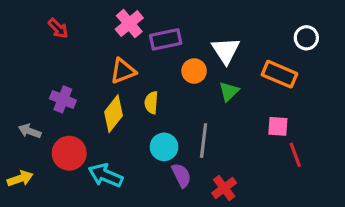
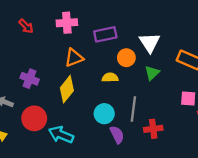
pink cross: (129, 24) -> (67, 23), moved, turned 36
yellow semicircle: (151, 103) -> (110, 78), moved, turned 84
red cross: (224, 188) -> (153, 129), moved, turned 30

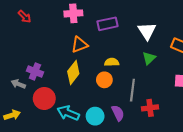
red arrow: (26, 26) -> (25, 17), moved
orange circle: (126, 58) -> (104, 80), moved
purple cross: (30, 79) -> (35, 72), moved
cyan circle: (104, 114) -> (95, 116), moved

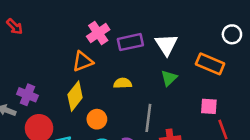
pink cross: (73, 13) -> (98, 33), moved, turned -30
purple rectangle: (108, 24) -> (130, 42), moved
orange circle: (104, 80) -> (97, 119), moved

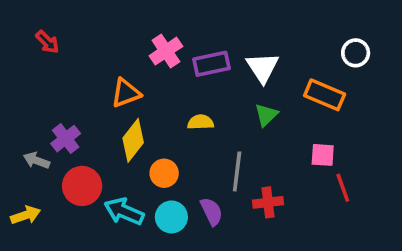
orange triangle: (83, 61) -> (126, 93), moved
purple cross: (27, 95) -> (66, 139), turned 30

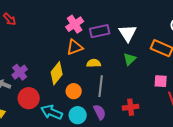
orange triangle: (126, 93) -> (75, 47), moved
gray line: (237, 171) -> (101, 86), moved

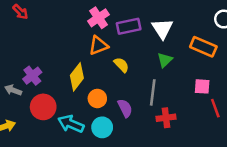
yellow semicircle: (94, 63) -> (121, 65), turned 48
gray line: (101, 86) -> (153, 92), moved
purple semicircle: (100, 112) -> (125, 108), moved

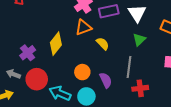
yellow diamond: (77, 77) -> (56, 44), moved
gray arrow: (13, 90) -> (13, 74), moved

